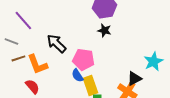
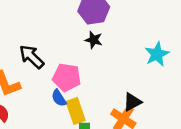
cyan star: (153, 61) -> (157, 54), moved

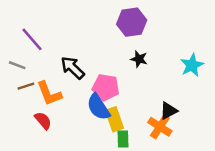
black star: (94, 40) -> (139, 59), moved
blue semicircle: (59, 98) -> (98, 107), size x1.6

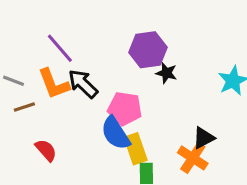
purple hexagon: (132, 22) -> (148, 50), moved
purple line: (32, 39) -> (60, 48), moved
orange L-shape: (49, 93) -> (54, 84), moved

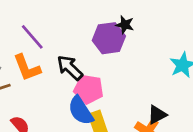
black star: (166, 73) -> (125, 25), moved
black arrow: (83, 84) -> (70, 68), moved

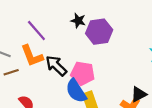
black star: (125, 25) -> (78, 21), moved
black arrow: (70, 68) -> (56, 66), moved

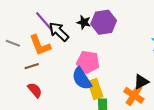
black star: (78, 21) -> (84, 22), moved
black arrow: (56, 66) -> (59, 32), moved
brown line: (11, 72) -> (32, 66), moved

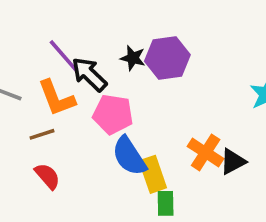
pink pentagon: (88, 62) -> (113, 114), moved
orange cross: (134, 95) -> (206, 152), moved

